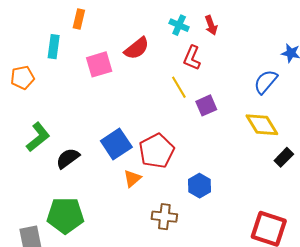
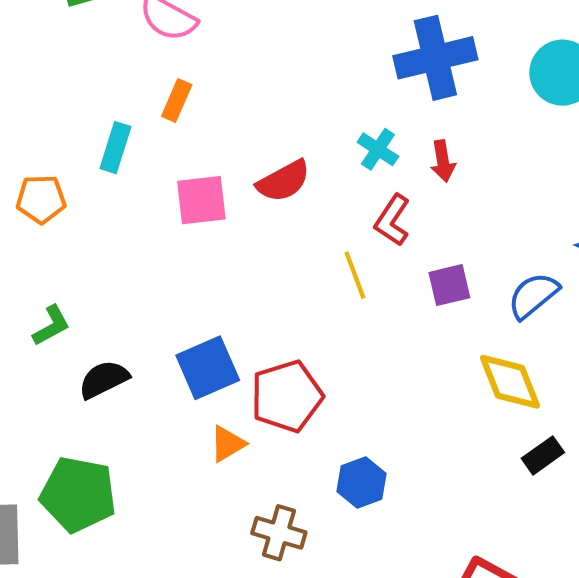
purple square: (206, 105) -> (449, 285), moved
green L-shape: (38, 137) -> (51, 326), size x0.7

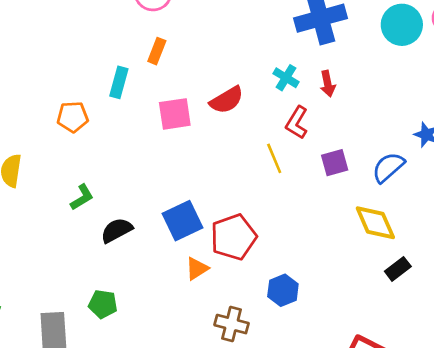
green pentagon: (78, 494) -> (103, 304), size x0.6

